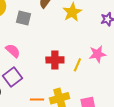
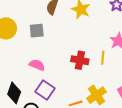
red cross: (55, 60) -> (80, 60), turned 30

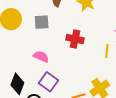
red cross: (80, 60) -> (75, 39), moved

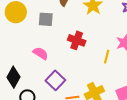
purple square: (48, 82) -> (55, 80), moved

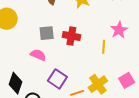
gray square: (46, 19) -> (47, 33), moved

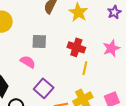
red cross: (71, 36) -> (76, 47), moved
yellow line: (104, 47) -> (85, 68), moved

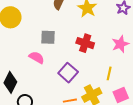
yellow line: (85, 68) -> (109, 73), moved
purple square: (44, 88) -> (68, 73), moved

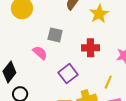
red cross: (85, 43) -> (90, 48), turned -30

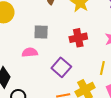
pink semicircle: (40, 53) -> (30, 52), turned -35

